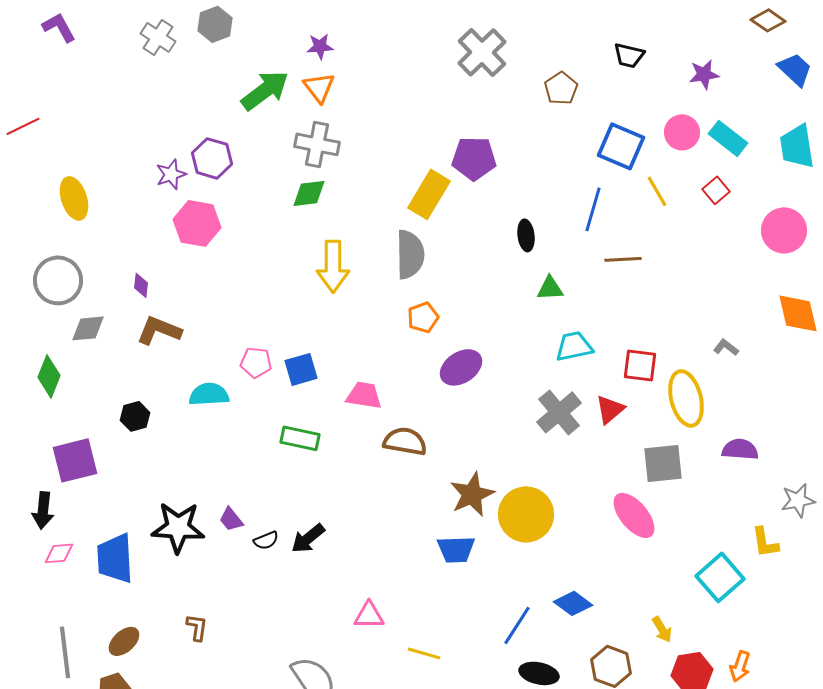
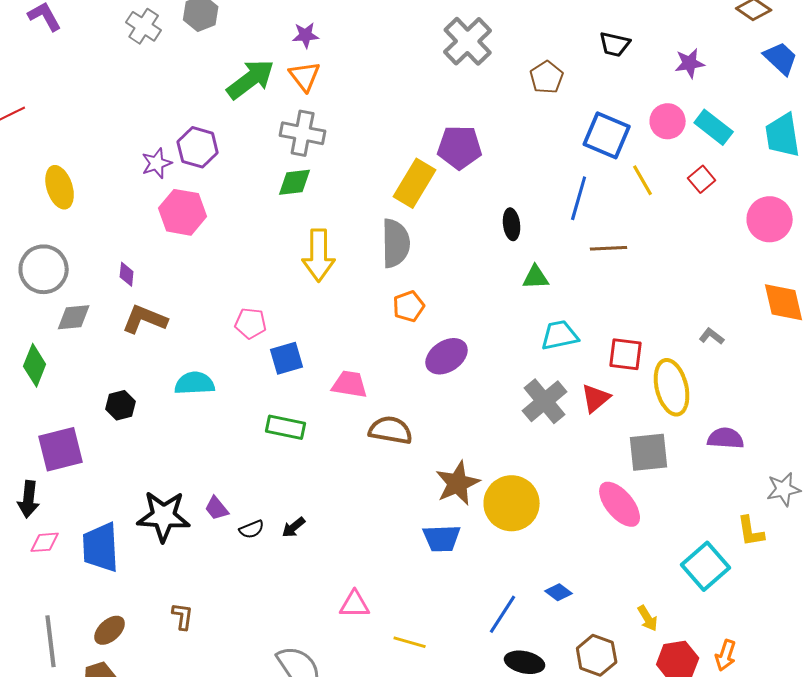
pink pentagon: (256, 362) -> (251, 323), moved
black arrow: (308, 538) -> (294, 527), size x0.7
blue diamond: (573, 603) -> (559, 592), size x0.7

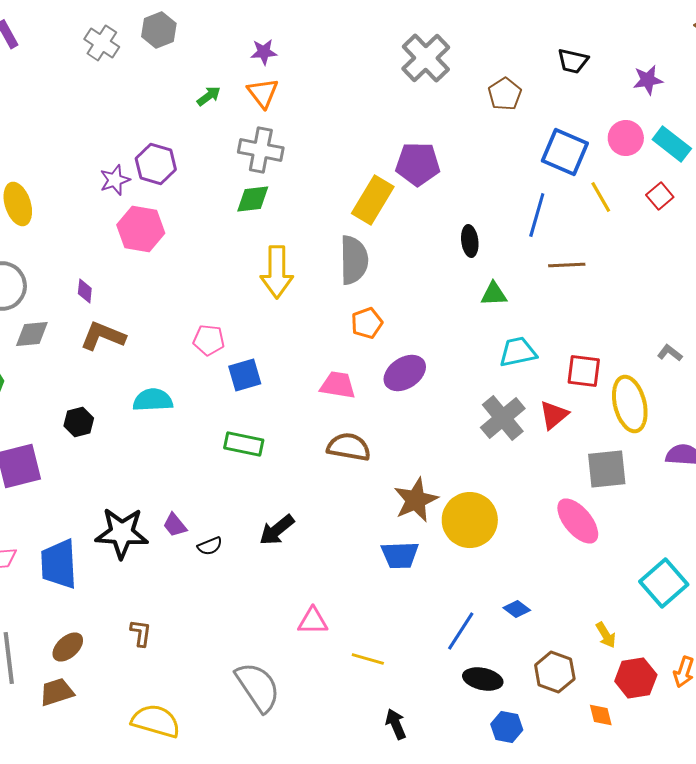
green arrow: (251, 79) -> (209, 96), size x0.5
pink trapezoid: (350, 384) -> (338, 385), moved
black arrow: (294, 527) -> (277, 530), moved, size x1.5

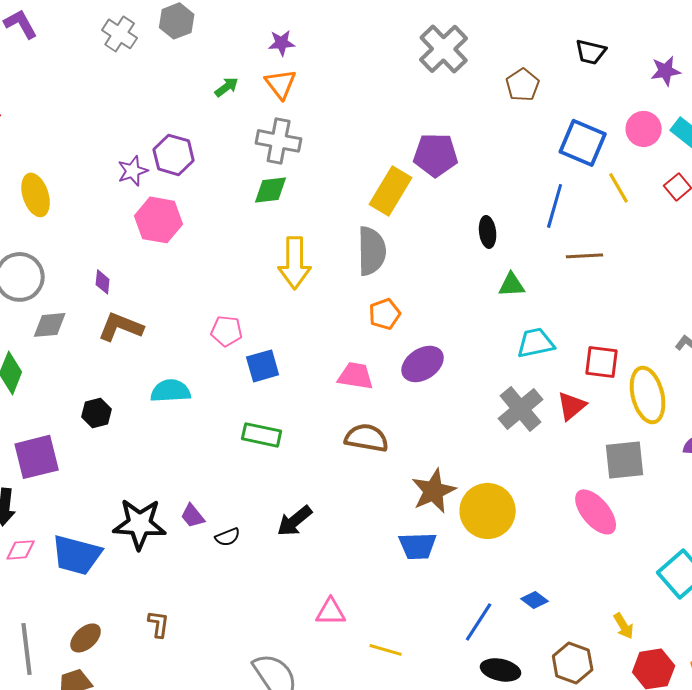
blue trapezoid: (59, 564) -> (77, 555), turned -72

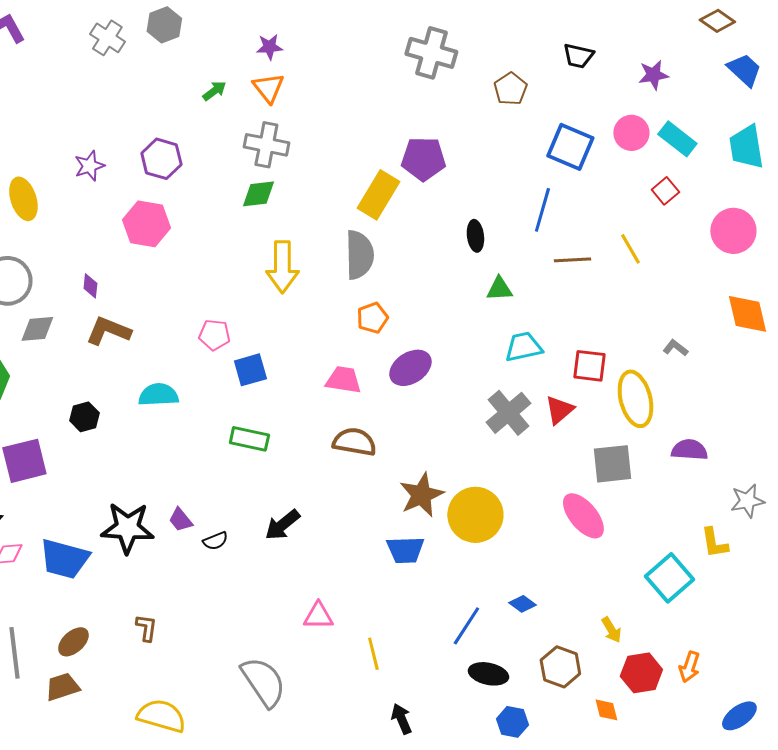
gray cross: (444, 49) -> (431, 53), turned -30
purple star: (133, 171) -> (89, 166), moved
yellow line: (619, 188) -> (630, 249), moved
yellow line: (386, 650) -> (373, 654), turned 60

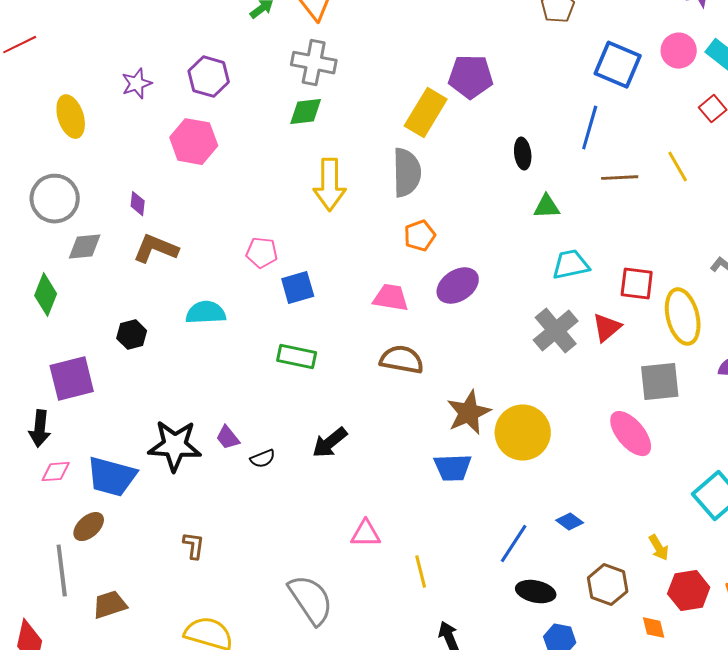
brown ellipse: (73, 642) -> (89, 527), moved

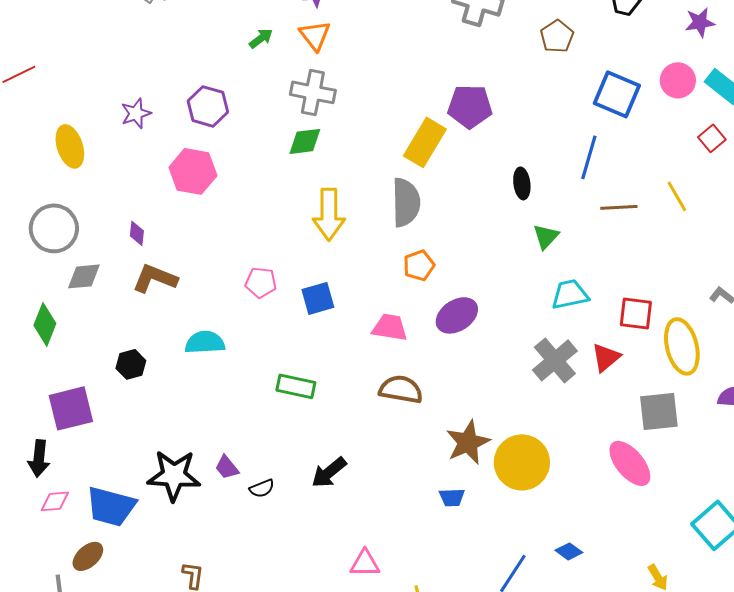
green triangle: (547, 207) -> (546, 236), turned -44
blue square: (298, 288) -> (318, 298), moved
blue trapezoid: (453, 468) -> (452, 497), size x0.7

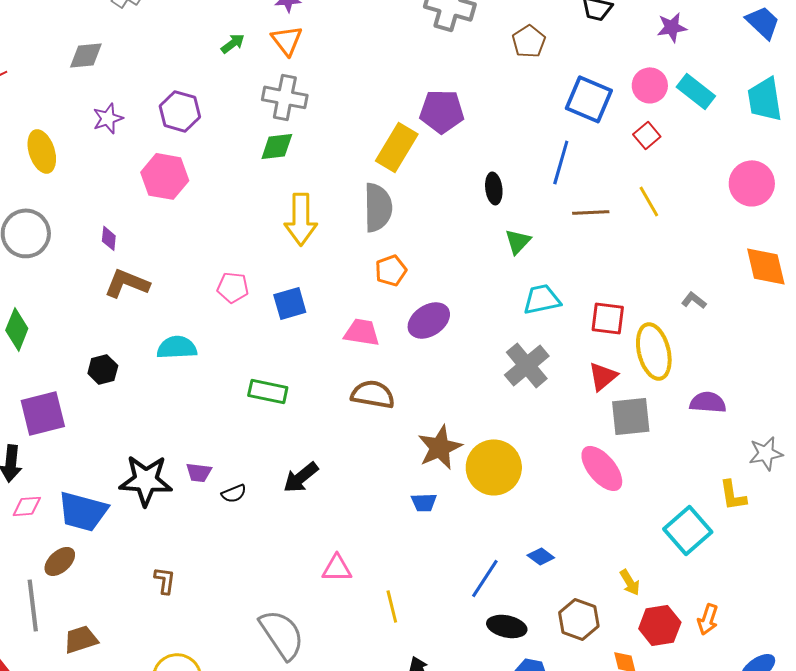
red square: (712, 138) -> (647, 135), moved
gray diamond: (84, 276) -> (86, 55), moved
red triangle: (606, 357) -> (603, 376), moved
purple trapezoid: (227, 467) -> (199, 472), turned -44

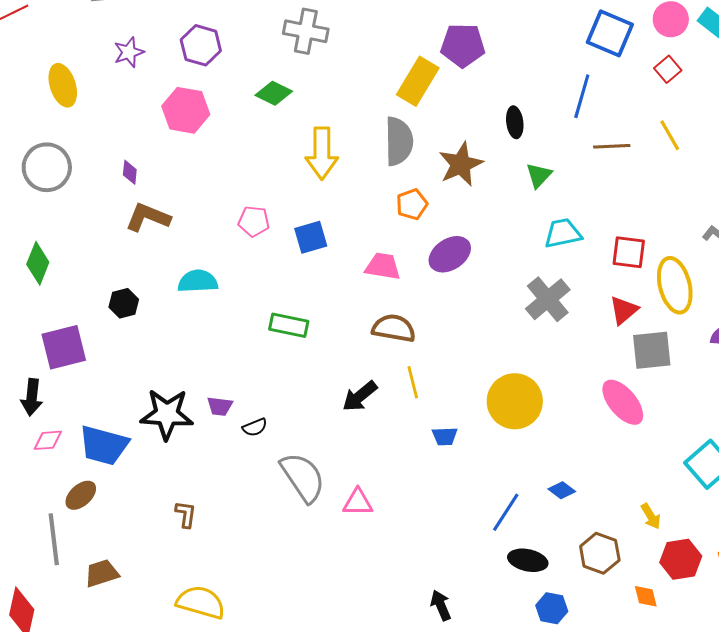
green diamond: (277, 146) -> (274, 93), moved, turned 33
brown star: (440, 447) -> (461, 164), moved
black arrow: (301, 477) -> (360, 396), moved
yellow line: (392, 606) -> (413, 382), moved
gray semicircle: (282, 634) -> (303, 477), moved

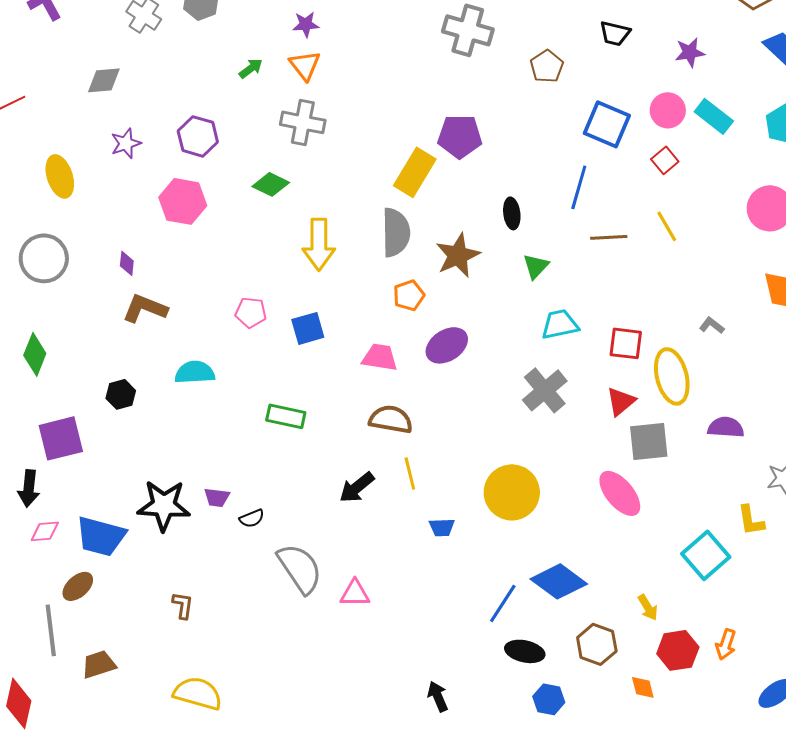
blue diamond: (562, 490) -> (559, 581), size x2.0

